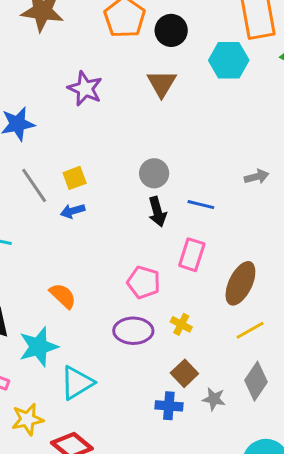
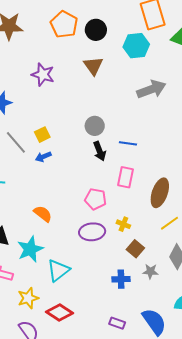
gray arrow: (257, 177) -> (151, 89), moved, size x1.8
brown square: (184, 373) -> (135, 249), moved

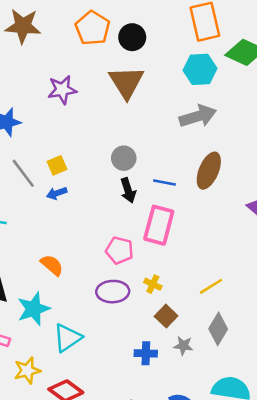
cyan hexagon: (136, 46) -> (200, 69), moved
brown triangle: (93, 66) -> (126, 82), size x1.4
purple star: (43, 75) -> (62, 90), turned -30
pink rectangle: (125, 177) -> (159, 225), size x1.4
brown ellipse: (160, 193) -> (209, 171), moved

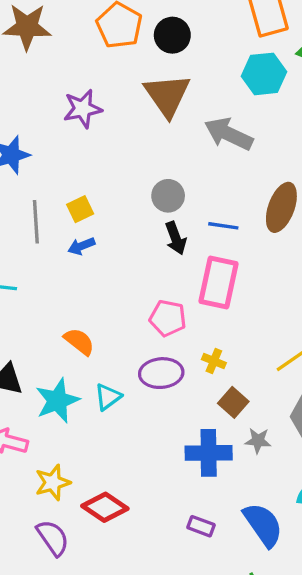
gray arrow: (198, 116) -> (229, 134), moved, turned -135
gray line: (23, 173) -> (36, 222), turned 36
cyan triangle: (67, 338) -> (108, 397), moved, size x0.7
blue cross: (146, 353) -> (209, 453), size x1.5

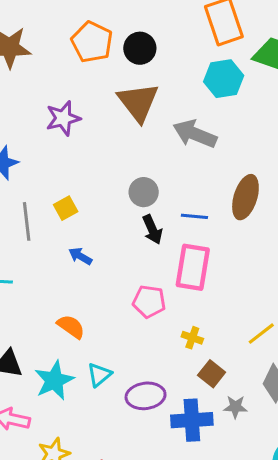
blue arrow: (81, 246) -> (80, 256), moved, turned 55
purple ellipse: (161, 373) -> (146, 396), moved

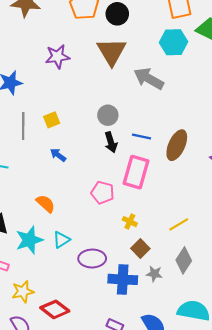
brown ellipse: (245, 197) -> (177, 145), moved

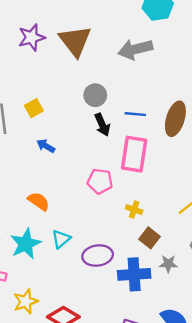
brown triangle: (112, 52) -> (75, 41), moved
gray arrow: (149, 79) -> (135, 49), turned -36

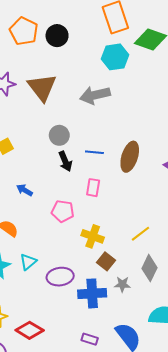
blue arrow: (46, 146) -> (25, 190), moved
pink rectangle: (134, 154) -> (93, 188), size x0.6
yellow cross: (134, 210) -> (93, 236), size x1.5

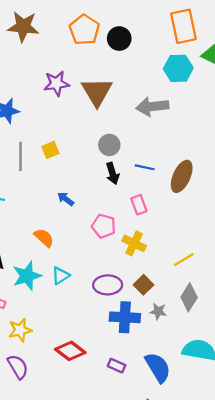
pink rectangle: (93, 188) -> (139, 205), turned -36
yellow cross: (93, 236) -> (134, 243), moved
purple ellipse: (60, 277) -> (108, 285), moved
red diamond: (30, 330) -> (70, 351), moved

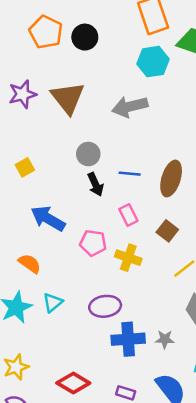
blue arrow: (66, 199) -> (48, 219), size x1.8
brown square: (143, 285) -> (167, 231), moved
gray star: (158, 311) -> (165, 339), moved

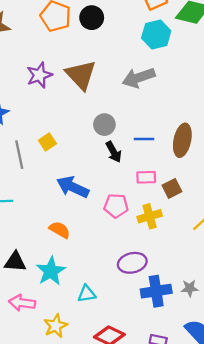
pink rectangle: (128, 215) -> (146, 177), turned -60
brown square: (167, 231) -> (172, 188), moved, turned 30
yellow cross: (128, 258) -> (150, 216), turned -30
cyan triangle: (53, 303) -> (87, 294), moved, turned 36

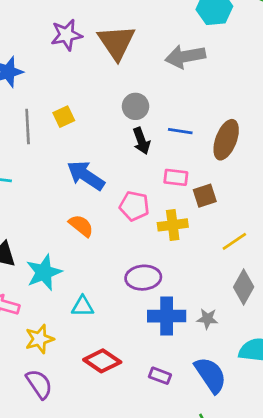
orange semicircle: (60, 230) -> (81, 226), moved

